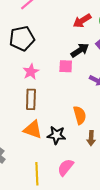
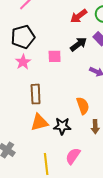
pink square: (66, 66) -> (55, 56), moved
pink star: (31, 72) -> (23, 62), moved
orange triangle: (33, 129) -> (39, 122), turned -30

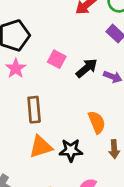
black arrow: (79, 44) -> (87, 68), moved
pink square: (55, 56) -> (57, 59), turned 32

